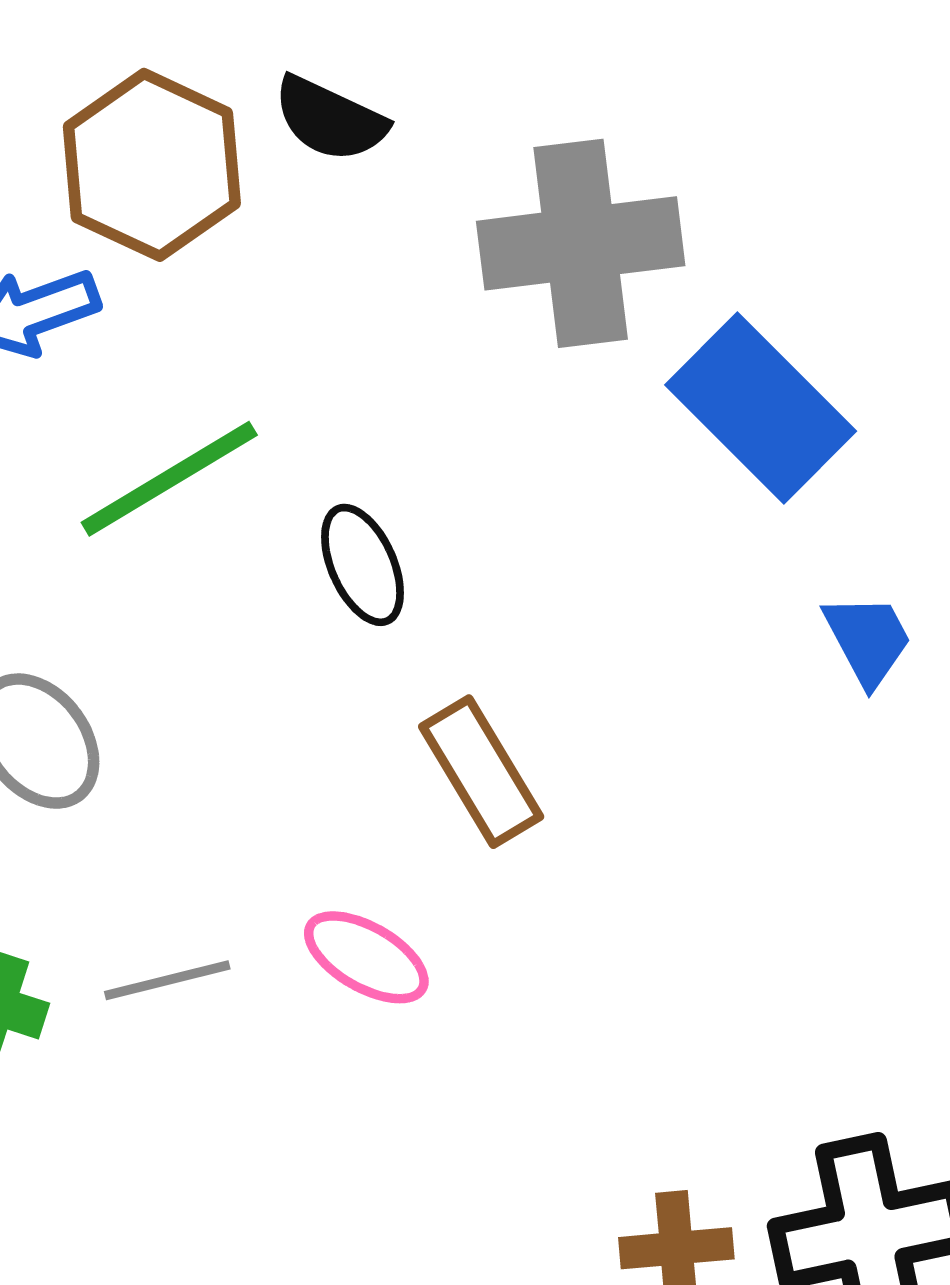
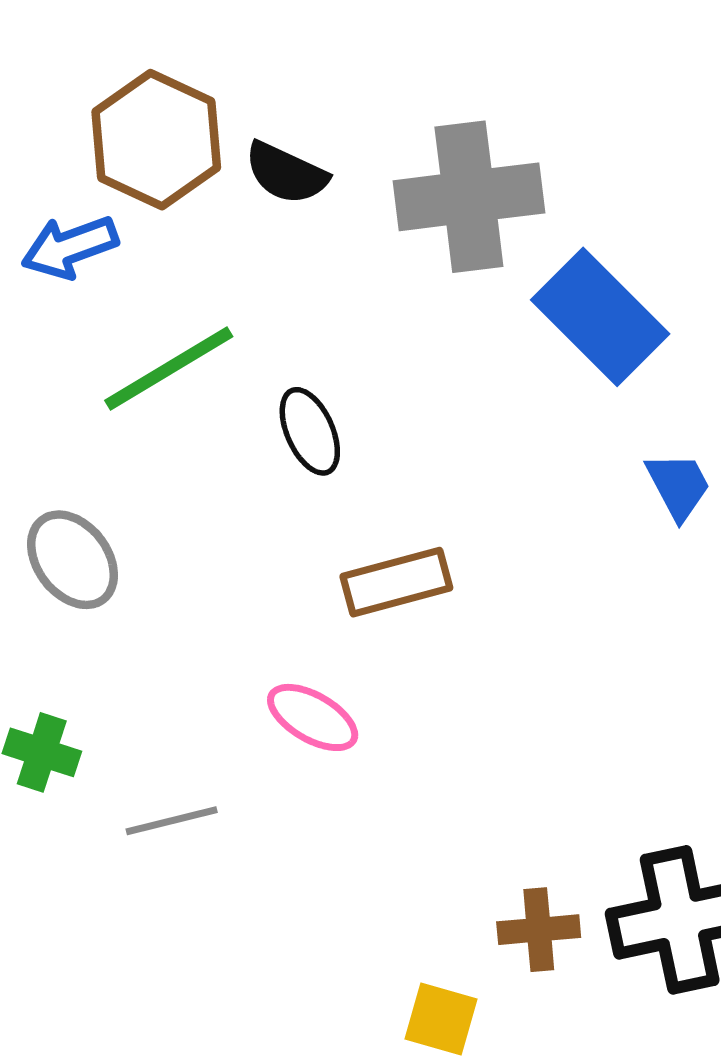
black semicircle: (330, 119) -> (286, 173), moved
brown rectangle: (481, 772) -> (396, 582), turned -74
gray line: (167, 980) -> (172, 821), moved

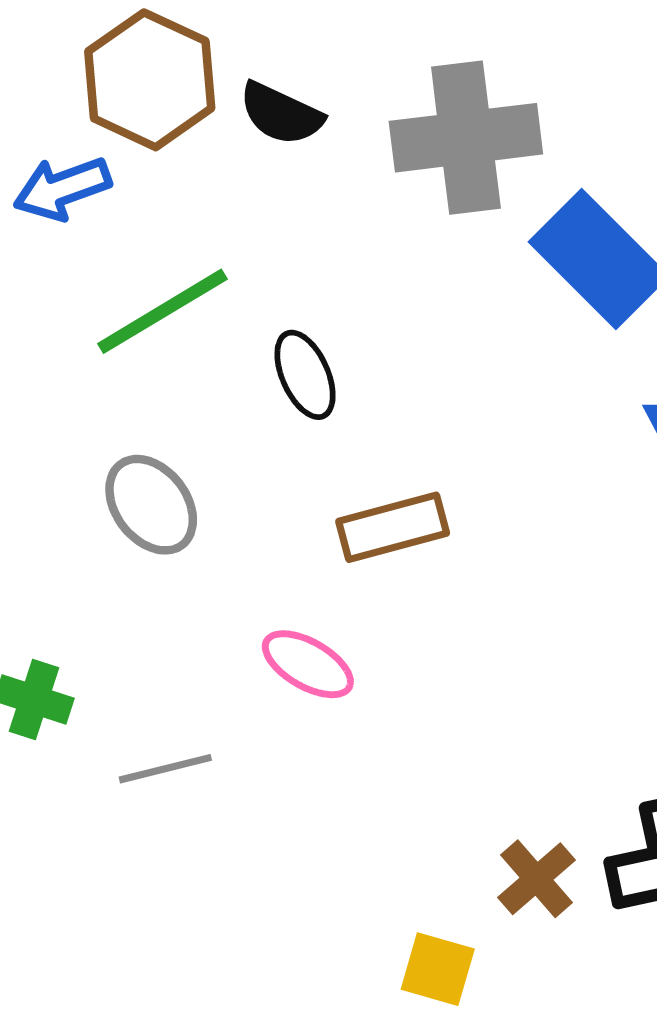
gray ellipse: (73, 560) -> (151, 505), moved
brown cross: (539, 930) -> (537, 879), turned -36

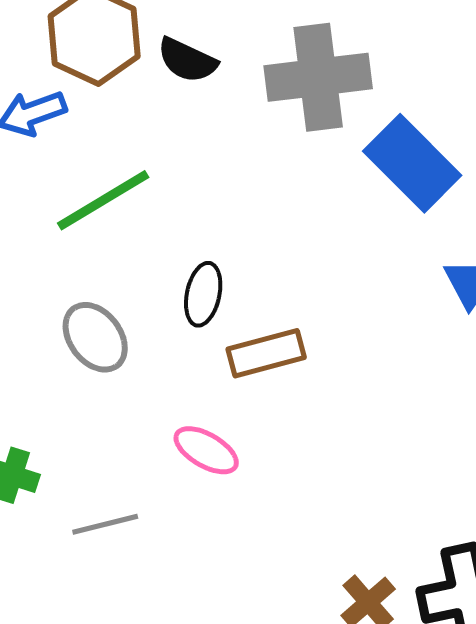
black ellipse: (305, 375) -> (203, 294), moved, turned 36

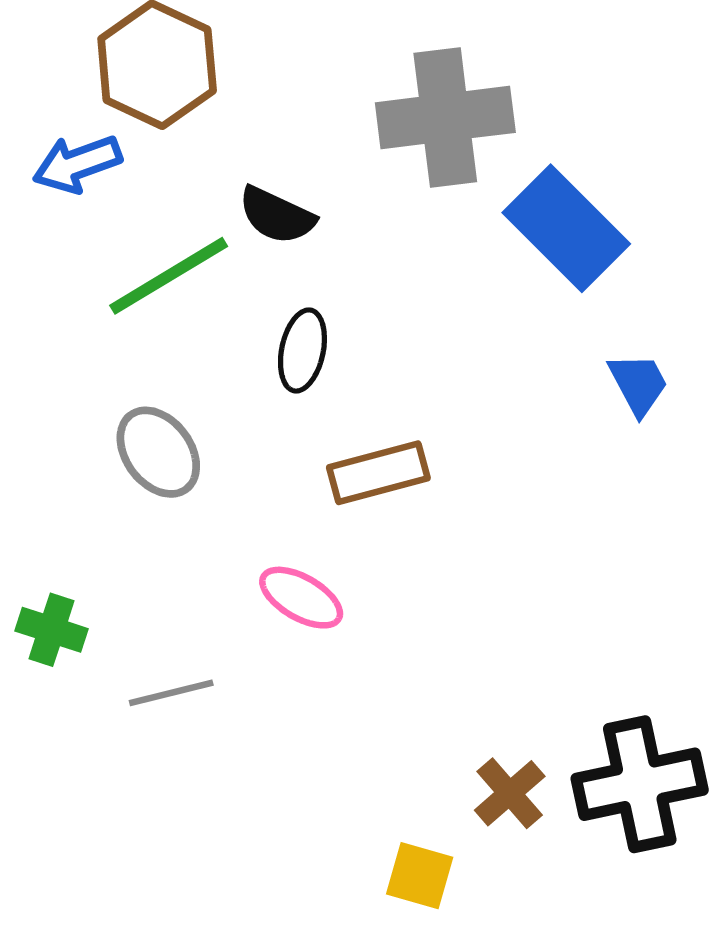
black semicircle: (187, 60) -> (277, 215), moved
black ellipse: (203, 294) -> (302, 350), moved

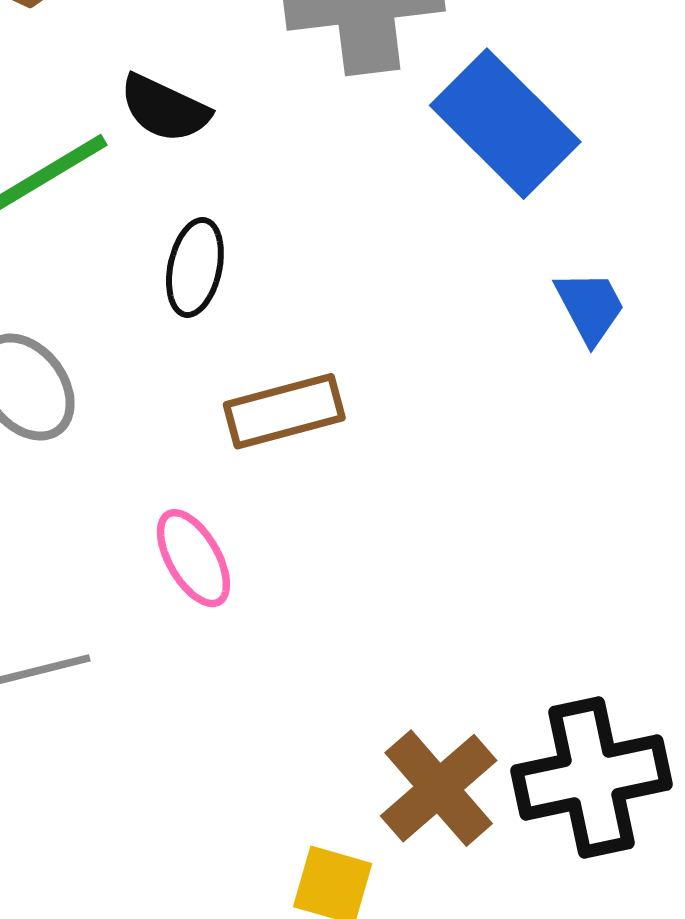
pink ellipse: (301, 598) -> (193, 558), turned 30
brown cross: (510, 793) -> (439, 788), size x1.4

